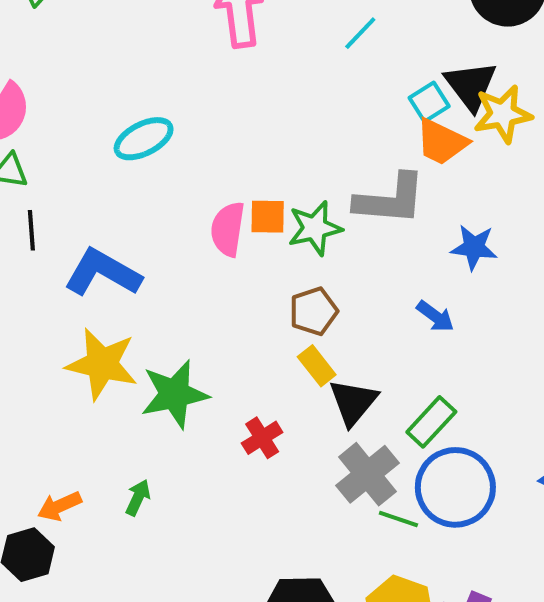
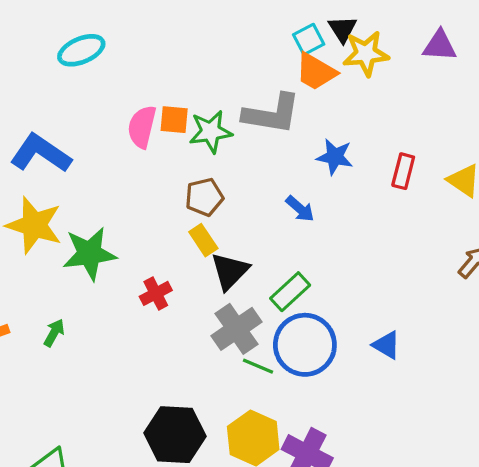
black triangle: (471, 85) -> (342, 29), size x0.7

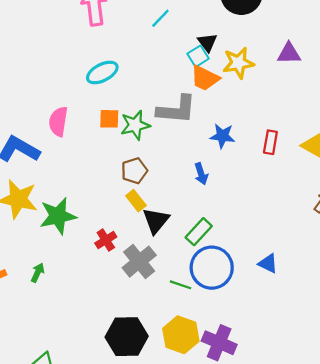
black triangle: (342, 29) -> (207, 42), moved
cyan ellipse: (81, 50) -> (102, 72), moved
pink semicircle: (142, 127) -> (58, 122), moved
blue arrow: (300, 209) -> (201, 174), turned 35
gray cross: (237, 329) -> (139, 262), moved

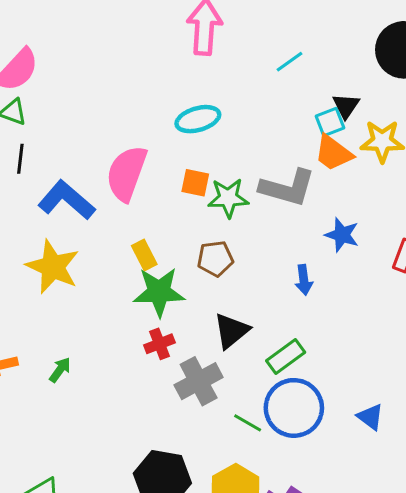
pink semicircle: (58, 122) -> (126, 173), size x1.4
yellow rectangle: (136, 201) -> (144, 255), moved
green star: (58, 216) -> (159, 292), moved

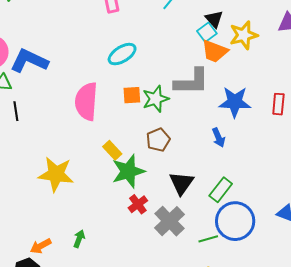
blue L-shape: (66, 200) -> (29, 61), moved
blue star: (342, 235) -> (235, 102), size x1.4
green line: (248, 423) -> (208, 239), turned -30

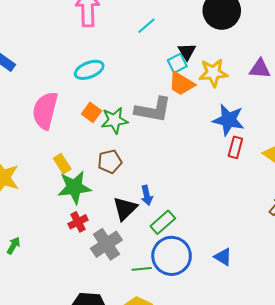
orange square: (132, 95) -> (91, 112), turned 30
blue star: (235, 102) -> (228, 120), moved
blue arrow: (218, 138) -> (147, 195), moved

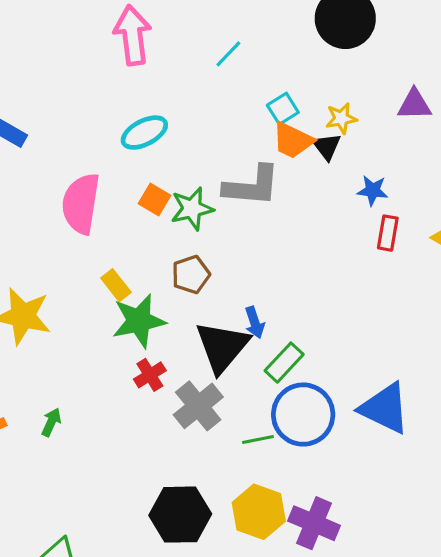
black triangle: (187, 52) -> (327, 146), moved
yellow star: (213, 73) -> (341, 118), size x0.7
blue star: (228, 120) -> (373, 190), size x0.6
black triangle: (125, 209) -> (222, 347), size x1.4
blue triangle: (223, 257) -> (385, 408), size x1.8

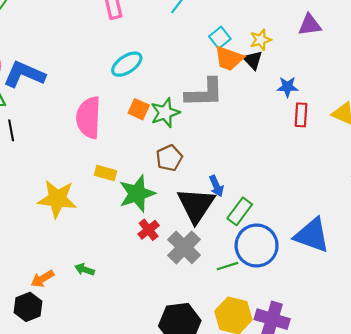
yellow rectangle: (116, 285) -> (106, 173), moved, turned -30
green arrow: (51, 422) -> (85, 269), turned -90

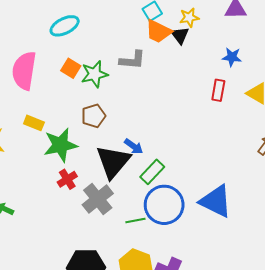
blue star: (287, 87) -> (232, 57), moved
gray L-shape: (204, 93) -> (132, 60), size x0.7
blue arrow: (216, 186) -> (134, 146), turned -36

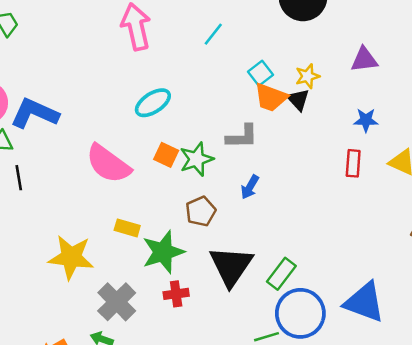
pink semicircle: (24, 71) -> (108, 164), turned -57
blue arrow: (134, 146) -> (250, 187), moved, turned 90
red cross: (67, 179) -> (176, 294), turned 30
gray cross: (98, 199) -> (117, 302), moved

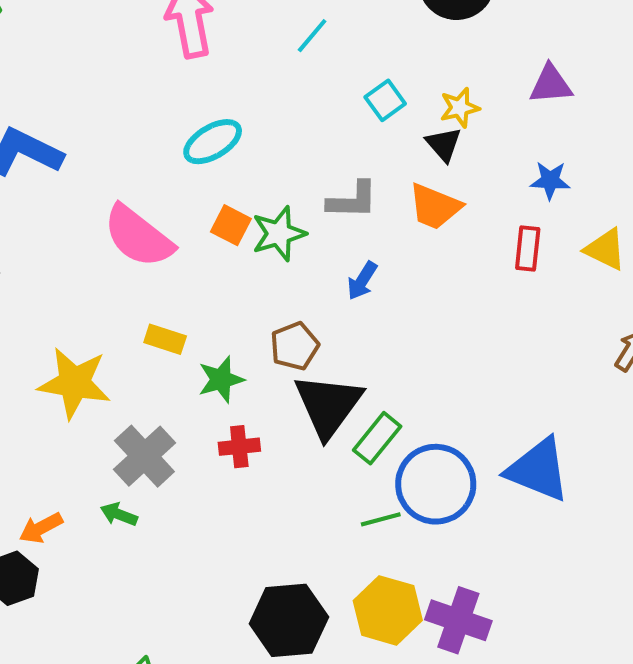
orange trapezoid: (271, 97) -> (435, 207), moved
brown pentagon: (201, 211) -> (295, 346), moved
green star: (163, 252) -> (221, 379), size x0.7
green rectangle: (281, 274) -> (377, 438), moved

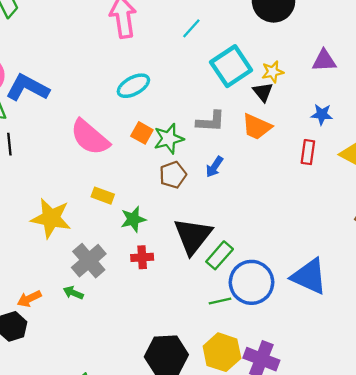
cyan square: (385, 100) -> (231, 66), size x1.8
brown pentagon: (295, 346) -> (173, 175), moved

